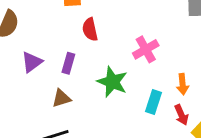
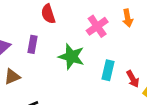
orange arrow: (183, 84) -> (128, 18), moved
brown triangle: (61, 98) -> (12, 77), moved

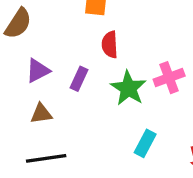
green star: (71, 57) -> (128, 88), moved
cyan rectangle: (108, 70) -> (145, 143), moved

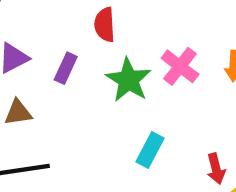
pink cross: (169, 78) -> (180, 66), turned -32

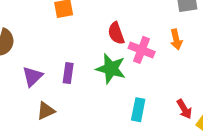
red semicircle: (105, 25) -> (116, 33), moved

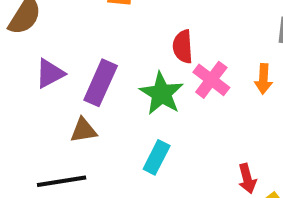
purple rectangle: (68, 73) -> (101, 83), size x1.5
cyan rectangle: (138, 110) -> (157, 157), moved
brown triangle: (46, 111) -> (83, 130), moved

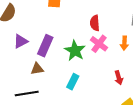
red semicircle: (183, 47) -> (95, 23), moved
red arrow: (247, 179) -> (119, 78), moved

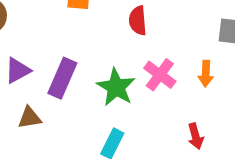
red semicircle: (95, 23) -> (138, 21), moved
brown triangle: (37, 69) -> (30, 118), moved

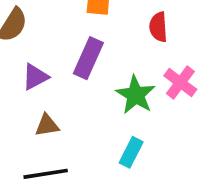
purple rectangle: (62, 78) -> (88, 58), moved

